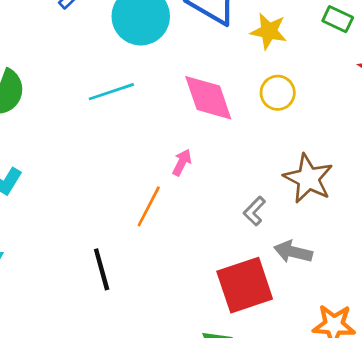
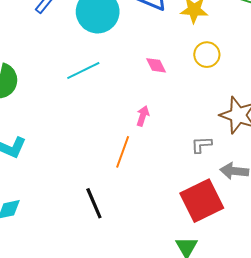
pink diamond: (208, 98) -> (156, 65), size x0.5
gray L-shape: (254, 211) -> (201, 145), turned 50

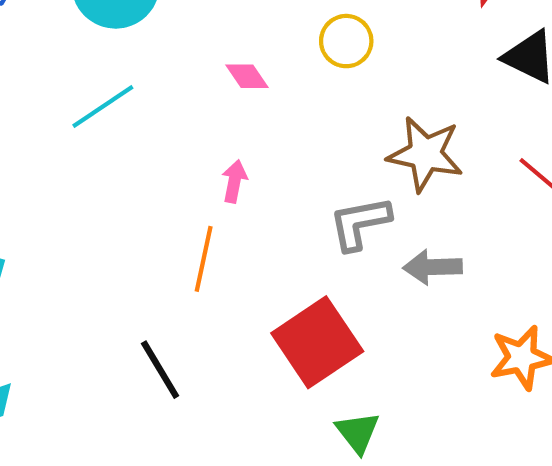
gray L-shape: (201, 145) -> (360, 223), size x1.5
red square: (202, 201) -> (317, 342), moved

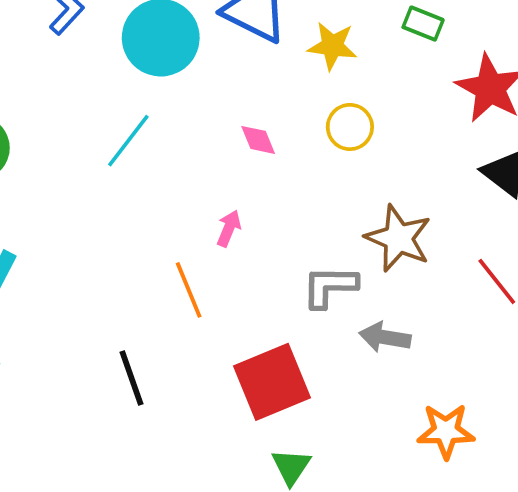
cyan line: (103, 106) -> (128, 141), turned -30
orange line: (204, 259) -> (189, 290), turned -46

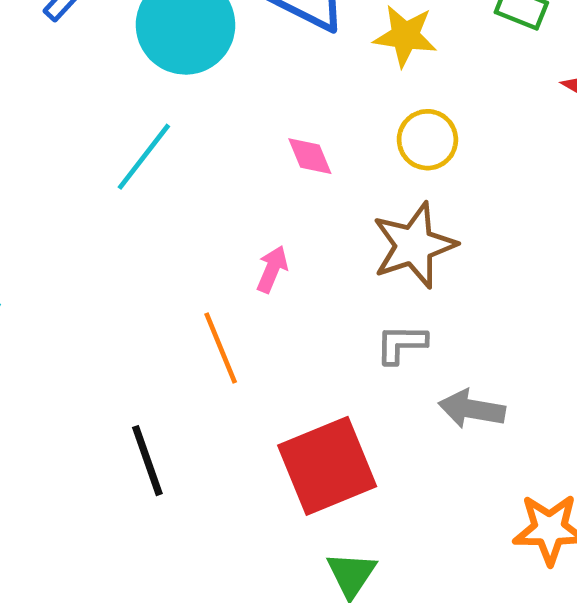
brown star: (398, 238) -> (414, 245), moved, turned 30
gray L-shape: (330, 286) -> (401, 344), size x0.7

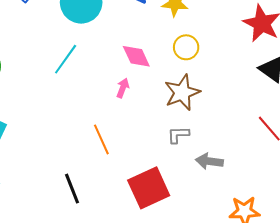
pink diamond: (310, 156) -> (136, 56), size x1.4
pink arrow: (272, 269) -> (123, 88), moved

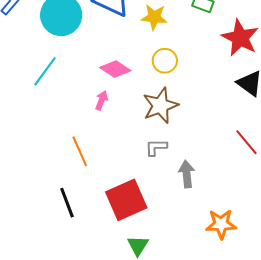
pink diamond: (136, 56) -> (115, 69), turned -32
gray arrow: (209, 161) -> (187, 174), turned 76
black line: (72, 189) -> (67, 203), moved

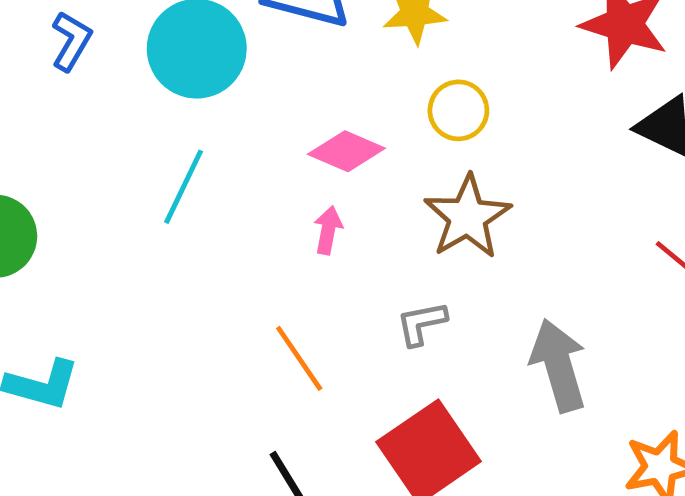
gray L-shape: (156, 147) -> (421, 323), moved
gray arrow: (187, 174) -> (559, 365), size x1.4

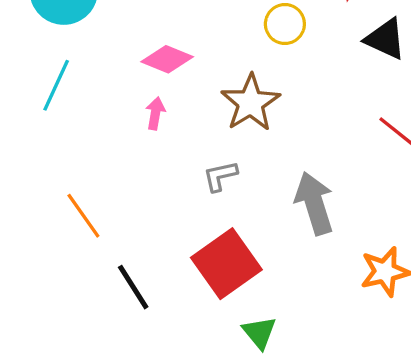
yellow circle: (458, 110) -> (285, 24), moved
orange line: (299, 358) -> (83, 216), moved

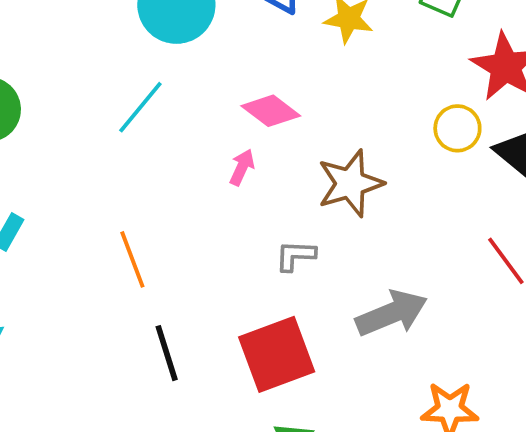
yellow circle: (285, 24) -> (457, 128), moved
gray arrow: (314, 203) -> (392, 313), turned 70

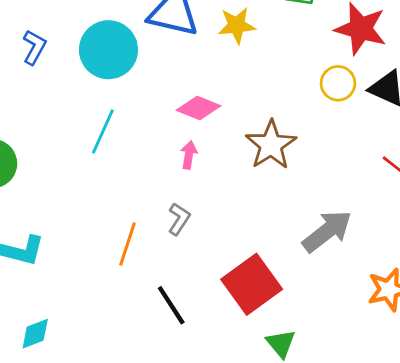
gray L-shape: (295, 256) -> (179, 219), moved, turned 136
orange line: (132, 259) -> (128, 244), turned 54

